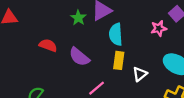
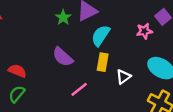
cyan semicircle: (116, 34) -> (101, 36), turned 35
red semicircle: (48, 45) -> (17, 71), moved

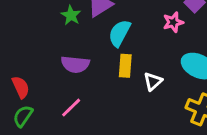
purple semicircle: (63, 57) -> (75, 64), turned -30
red semicircle: (17, 71) -> (21, 87), turned 48
pink line: (79, 89) -> (71, 108), moved

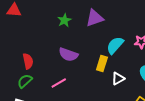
green star: (71, 15) -> (64, 20), moved
cyan semicircle: (119, 33) -> (115, 45), moved

